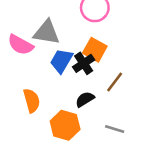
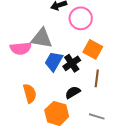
pink semicircle: (20, 45) -> (21, 48), turned -35
orange square: (95, 50) -> (93, 49), moved
brown line: (115, 82) -> (97, 78), turned -30

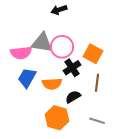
pink circle: (81, 18) -> (62, 47), moved
blue trapezoid: (54, 61) -> (27, 78), moved
orange semicircle: (30, 93) -> (52, 84), moved, turned 102

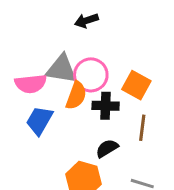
black cross: (72, 68) -> (106, 106), turned 36
orange semicircle: (52, 84) -> (76, 95), moved, turned -66

